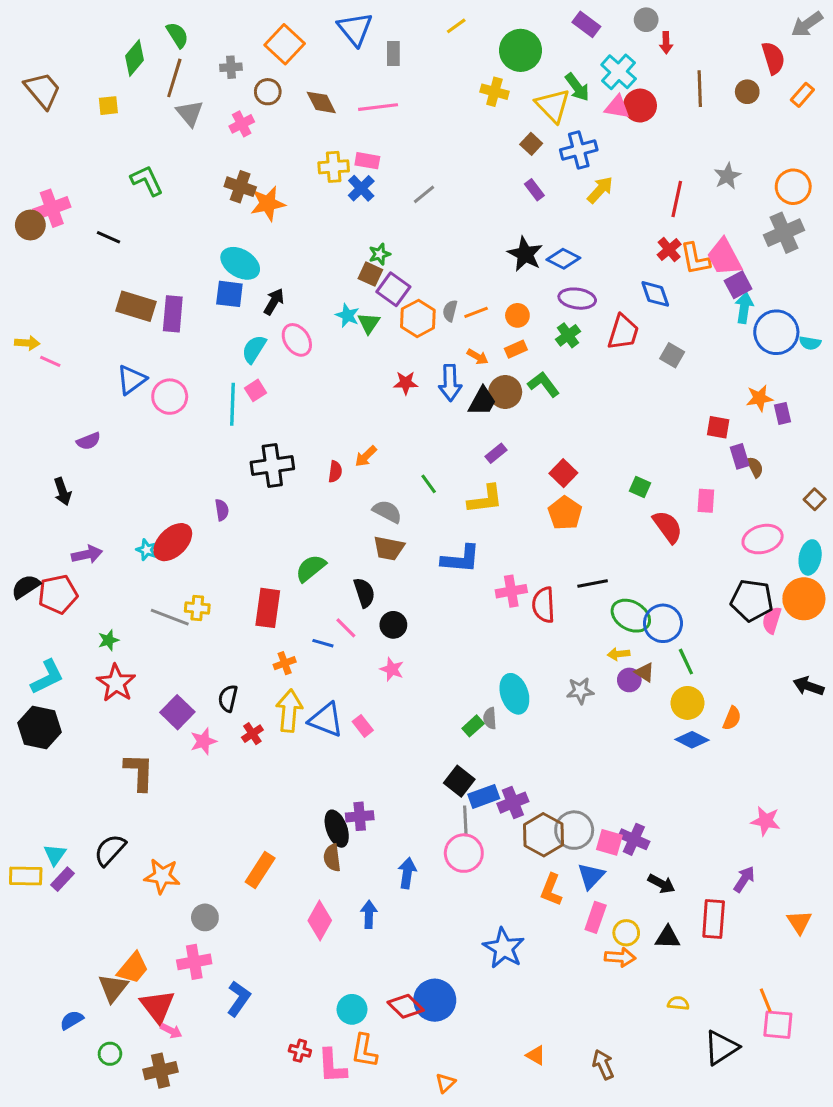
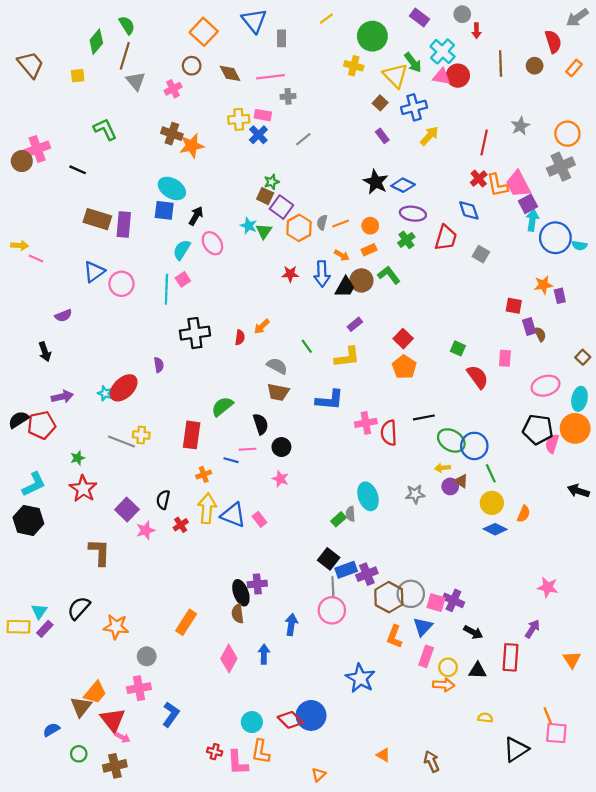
gray cross: (231, 67) -> (288, 96), moved
pink line: (346, 628) -> (247, 449), turned -49

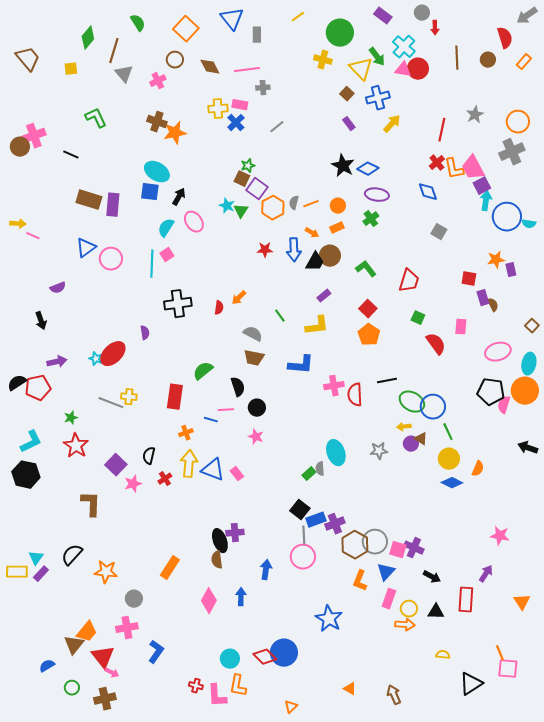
green semicircle: (127, 25) -> (138, 23), moved
red trapezoid: (446, 238) -> (409, 281), moved
green L-shape: (389, 275) -> (366, 269), moved

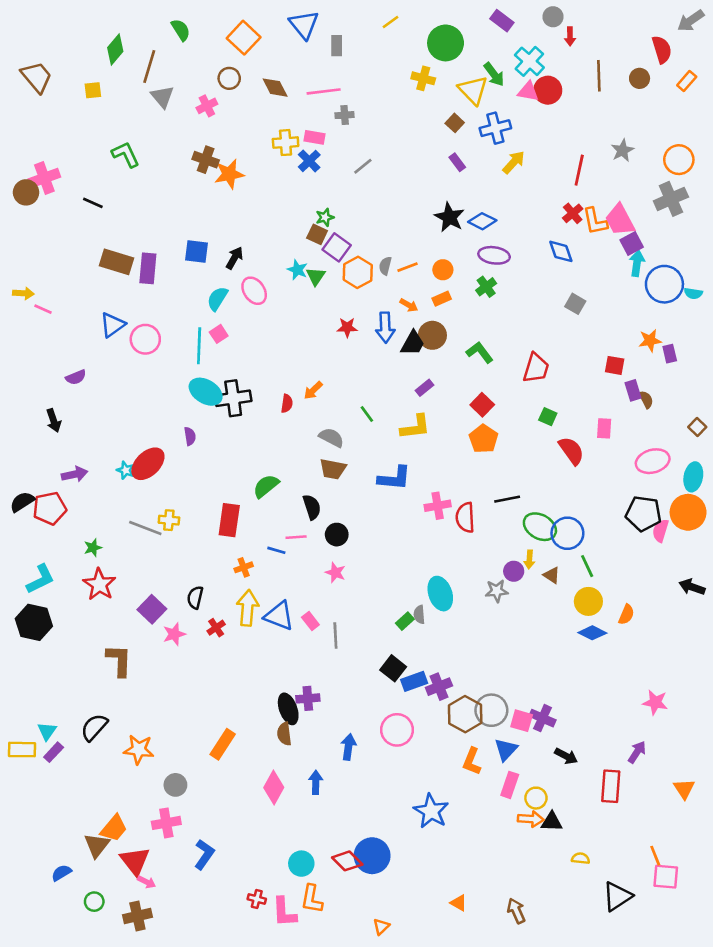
cyan ellipse: (157, 172) -> (206, 392), moved
yellow arrow: (404, 427) -> (529, 559), turned -80
purple circle: (411, 444) -> (514, 571), moved
gray line: (304, 536) -> (335, 635), moved
black triangle: (436, 612) -> (552, 822), moved

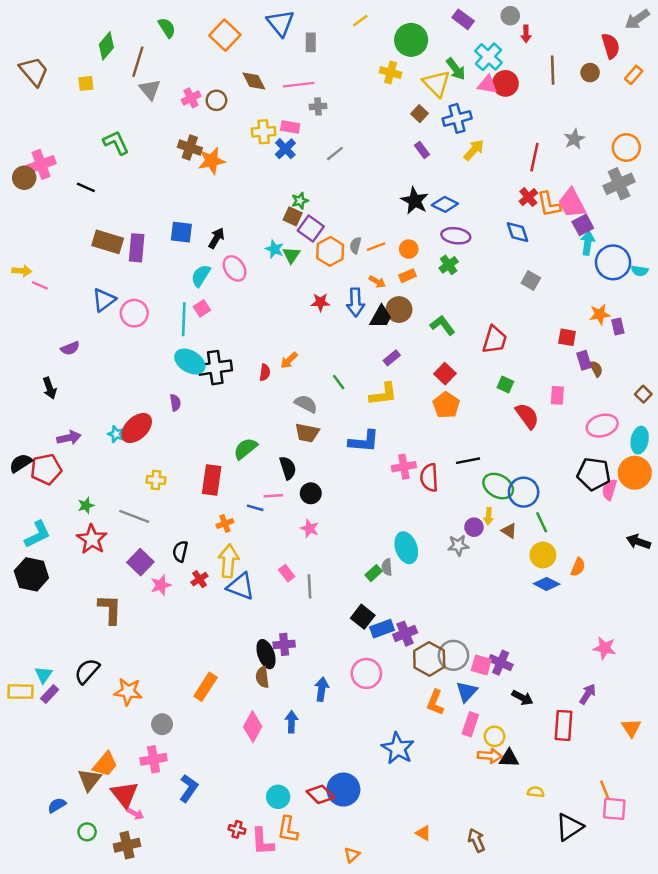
brown circle: (229, 78) -> (216, 100), moved
gray line: (145, 528) -> (134, 516), moved
blue triangle: (279, 616) -> (241, 586), moved

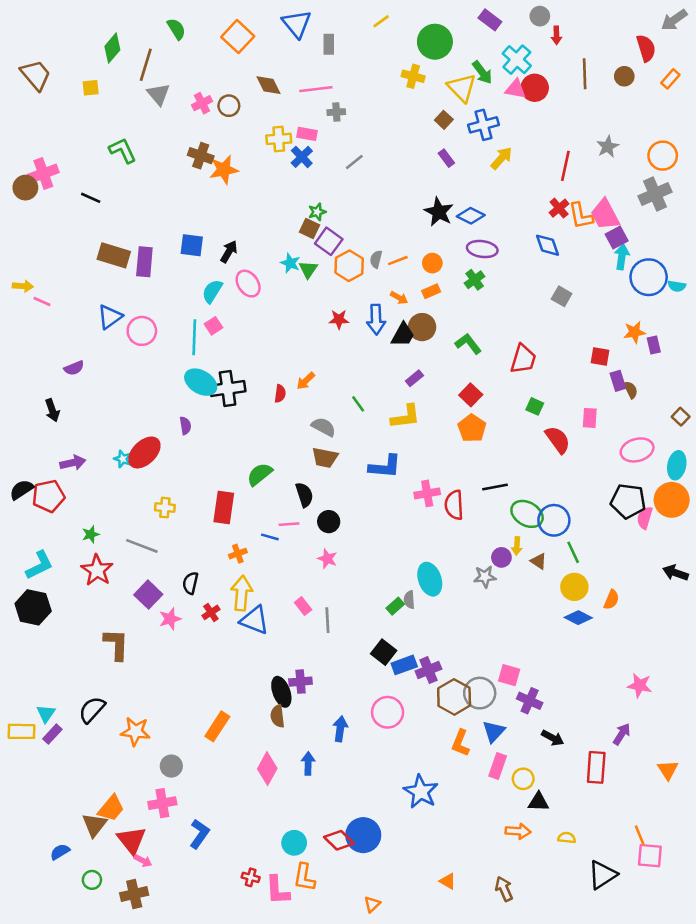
pink square: (481, 665) -> (509, 675), moved
orange arrow: (490, 756) -> (518, 831), moved

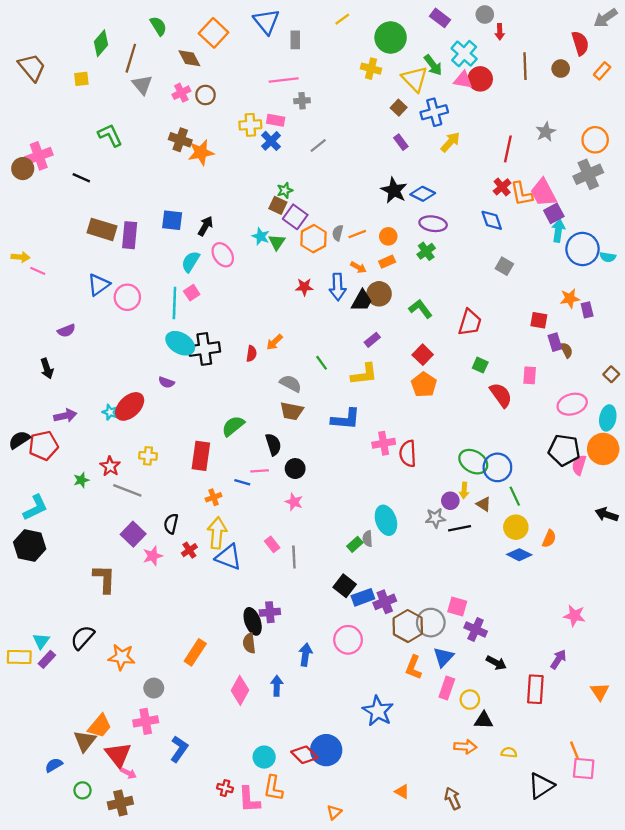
brown diamond: (269, 85) -> (189, 58), moved
purple semicircle: (185, 426) -> (166, 382), turned 119
black line: (495, 487) -> (460, 528), moved
red star: (97, 570) -> (110, 466), moved, size x0.7

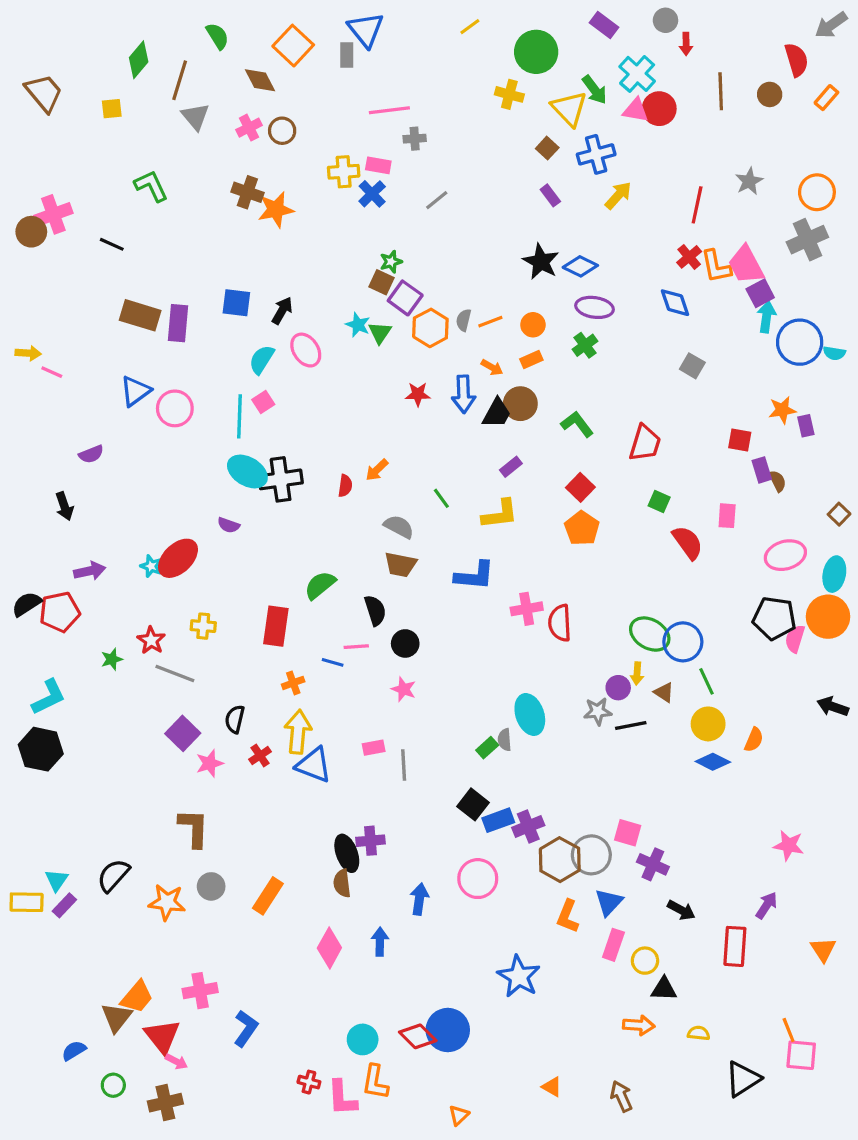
gray rectangle: (295, 40) -> (347, 55), moved
pink rectangle: (272, 544) -> (374, 748), turned -63
brown L-shape: (104, 579) -> (194, 828), moved
gray circle: (154, 688) -> (211, 886), moved

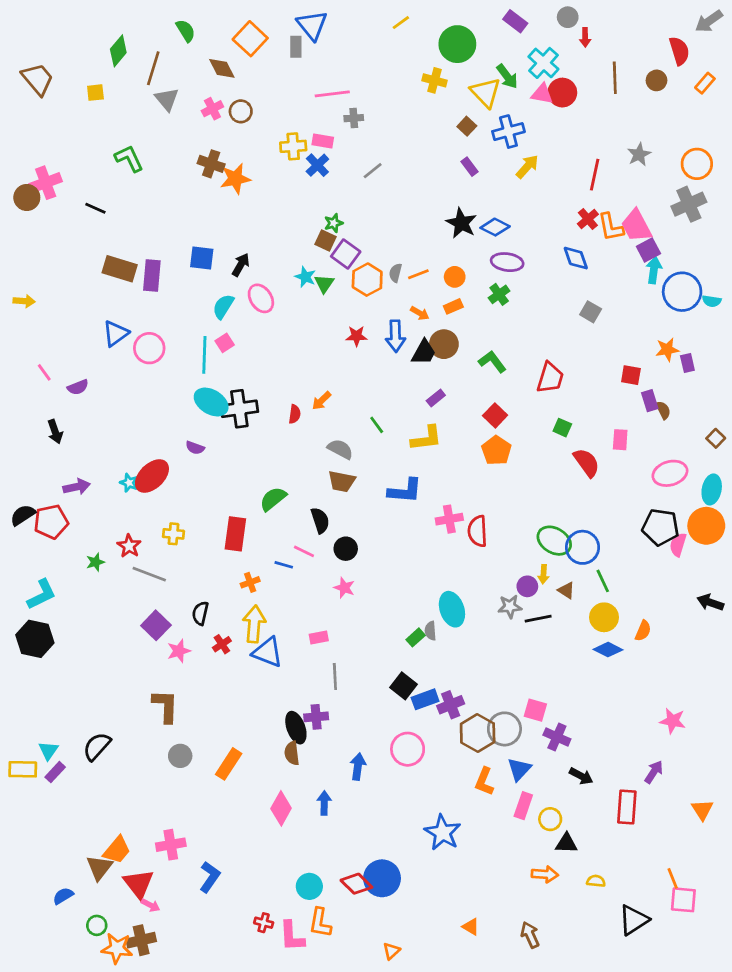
pink line: (52, 372) -> (44, 372), moved, turned 30
pink line: (356, 647) -> (304, 551), turned 30
gray line: (404, 765) -> (335, 676), moved
orange star: (167, 902) -> (117, 948), moved

